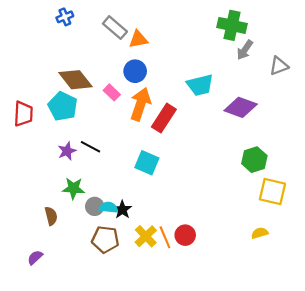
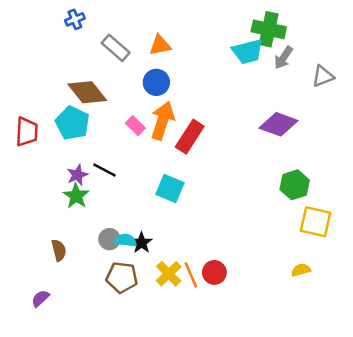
gray rectangle: (115, 28) -> (116, 48), moved
cyan trapezoid: (200, 85) -> (248, 51), moved
pink rectangle: (112, 92) -> (135, 126), moved
green star: (73, 188) -> (76, 196), moved, turned 30

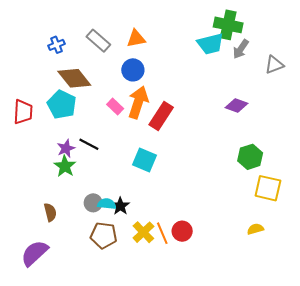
blue cross: (75, 19) -> (57, 45), moved
purple diamond: (279, 124) -> (237, 106), size x0.7
purple semicircle: (40, 298) -> (35, 253), size x1.8

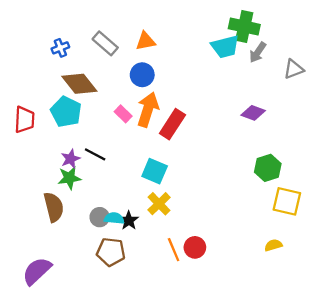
green star: (65, 166) -> (69, 178), turned 30
brown semicircle: (50, 212) -> (54, 207), moved, size x1.5
yellow cross: (143, 232) -> (159, 204), moved

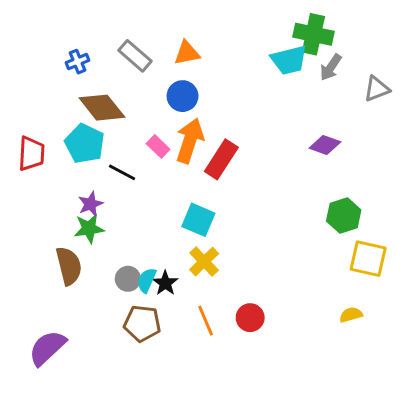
black line: (95, 154) -> (122, 172), moved
cyan semicircle: (114, 218) -> (147, 280), turned -72
orange line: (174, 250) -> (206, 321), moved

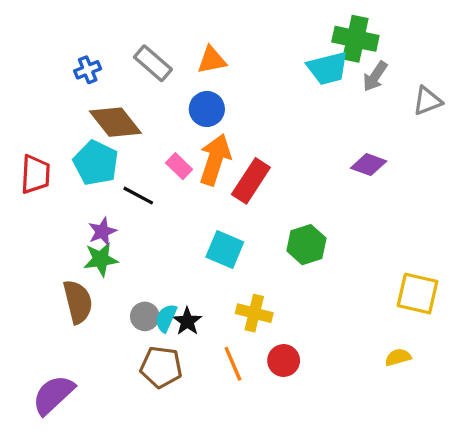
green hexagon: (344, 215) -> (306, 245), moved
yellow cross: (204, 262) -> (254, 313), moved, turned -32

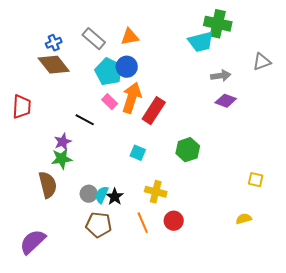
gray arrow: (375, 76) -> (221, 76), moved, turned -132
brown diamond: (115, 122) -> (54, 65), moved
cyan pentagon: (96, 163) -> (109, 72), moved
cyan square: (225, 249) -> (138, 153), size x0.7
yellow square: (418, 294) -> (256, 180), size x0.6

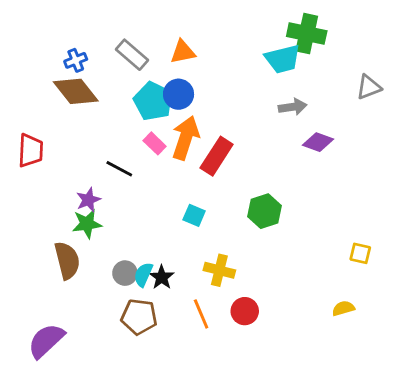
gray arrow: (221, 76) -> (293, 107), moved

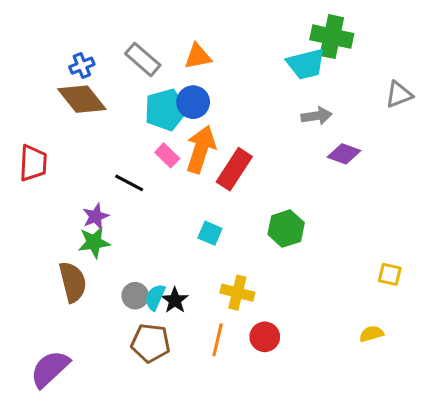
cyan pentagon: (153, 101) -> (166, 110), turned 30
orange line: (201, 314) -> (218, 340), turned 36

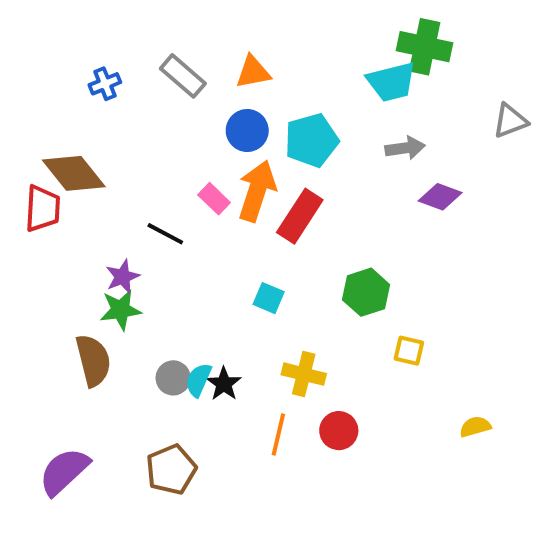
brown diamond: (82, 99) -> (74, 173), moved
cyan pentagon: (166, 110) -> (312, 140), moved
yellow square: (390, 274) -> (409, 351), moved
brown pentagon: (150, 343) -> (171, 470), moved, turned -30

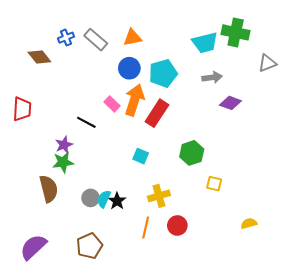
green cross: (425, 47) -> (236, 32), moved
blue cross: (105, 84) -> (66, 38), moved
brown diamond: (74, 173) -> (39, 57), moved, size x0.7
yellow cross: (304, 374) -> (159, 196), turned -30

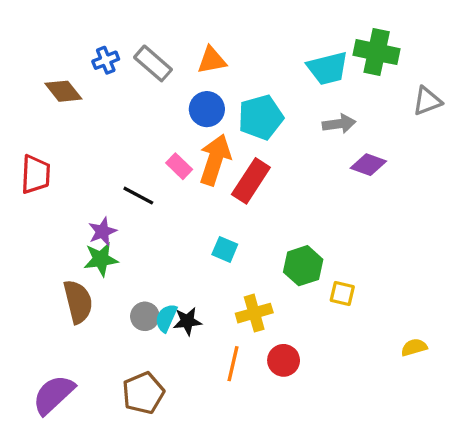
green hexagon: (192, 153) -> (303, 266), moved
black star: (117, 201) -> (187, 321), turned 30
yellow semicircle: (249, 223) -> (414, 347), moved

